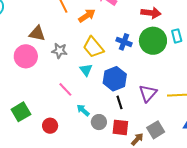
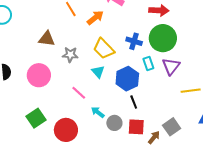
cyan rectangle: (177, 36) -> (148, 63), moved
pink circle: (26, 56) -> (39, 75), moved
purple triangle: (148, 93) -> (171, 66), moved
red circle: (50, 126) -> (66, 130), size x1.5

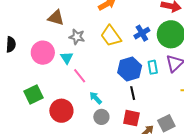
blue cross: (134, 41) -> (142, 33), turned 35
cyan rectangle: (148, 63) -> (153, 67), moved
cyan triangle: (98, 72) -> (67, 58), moved
gray circle: (114, 123) -> (101, 117), moved

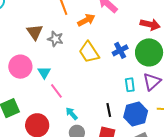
brown triangle: (56, 18) -> (35, 32), turned 36
gray star: (77, 37) -> (55, 39), moved
blue hexagon: (130, 69) -> (136, 114), moved

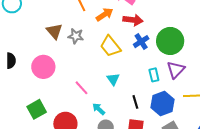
red arrow: (150, 25) -> (133, 20), moved
cyan triangle: (44, 72) -> (113, 79), moved

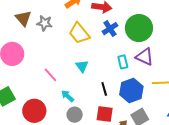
purple triangle: (176, 70) -> (145, 57), turned -48

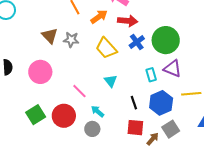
red circle: (34, 111) -> (64, 116), moved
gray circle: (75, 115) -> (92, 129), moved

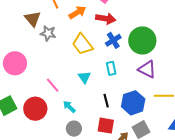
brown triangle: (50, 36) -> (33, 19), moved
cyan rectangle: (151, 75) -> (111, 68), moved
gray circle: (92, 129) -> (74, 129), moved

